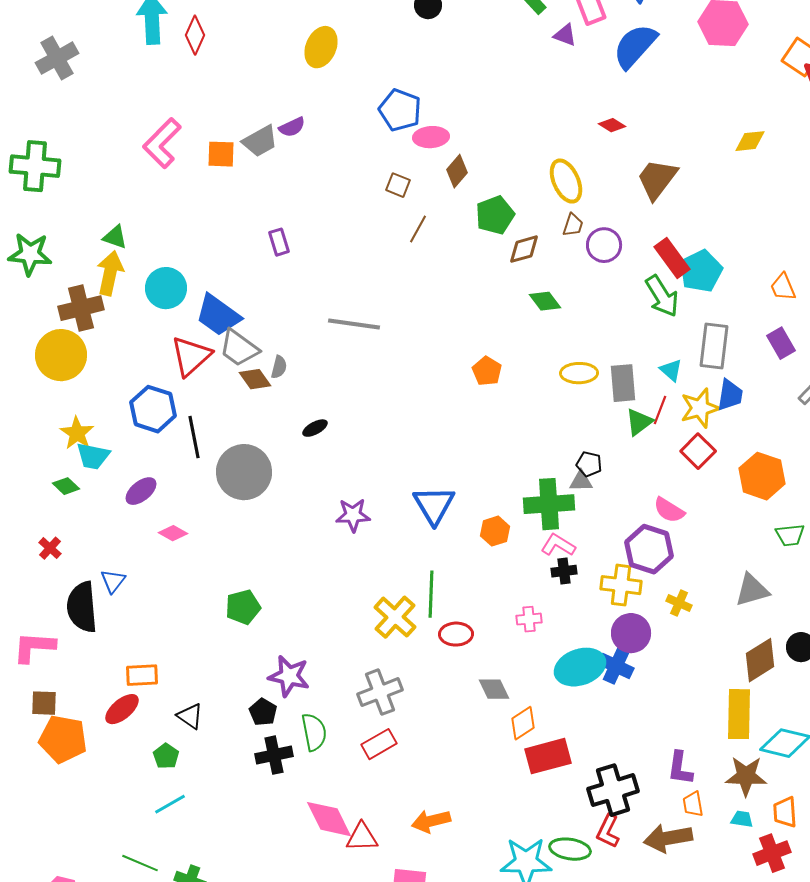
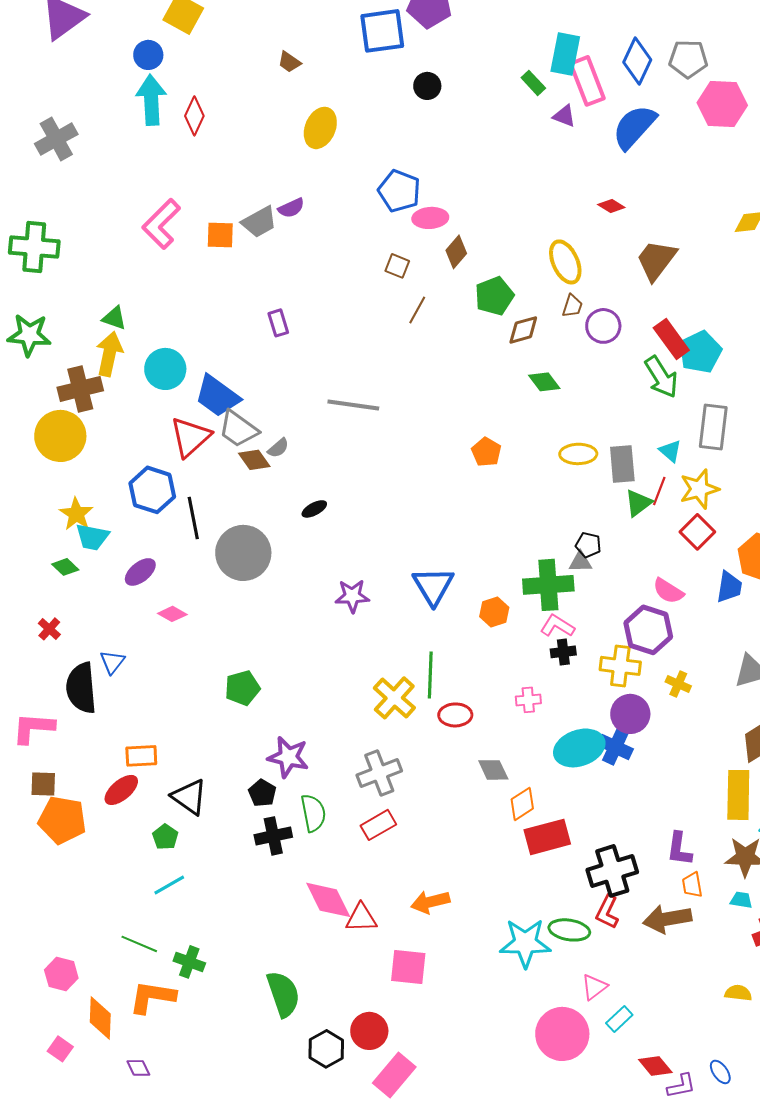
gray semicircle: (279, 367) -> (278, 448), turned 35
blue trapezoid: (730, 395) -> (729, 587), moved
black triangle: (190, 716) -> (189, 797), size x1.4

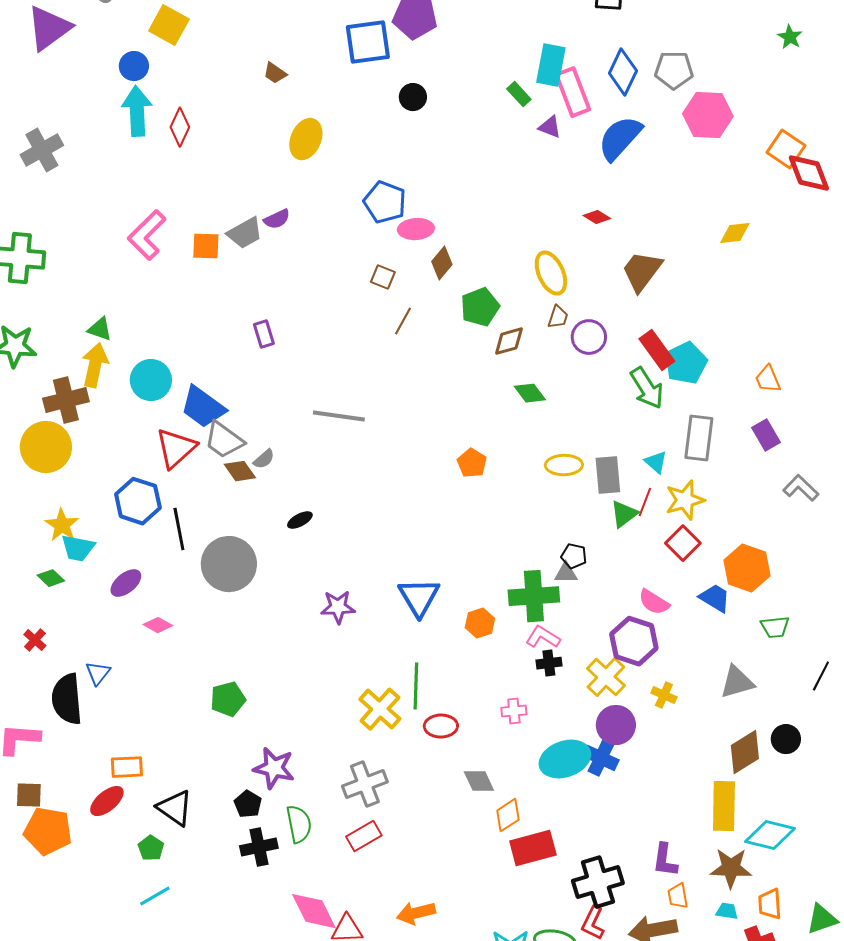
blue trapezoid: (729, 587) -> (715, 598), turned -68
yellow cross: (620, 666) -> (606, 677), turned 36

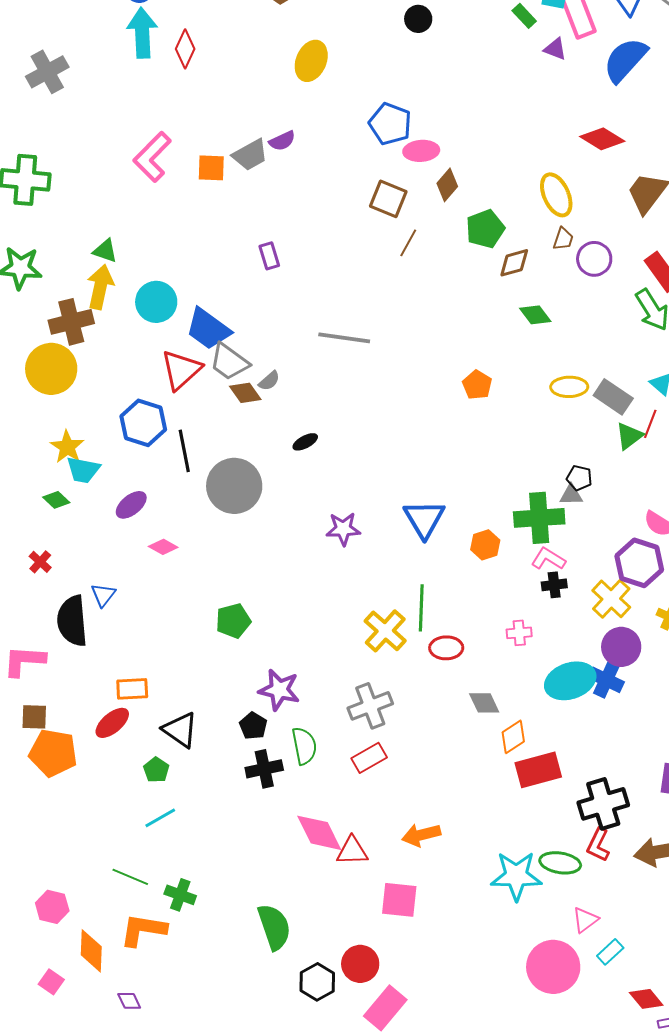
red diamond: (597, 217) -> (602, 139), size x1.6
brown square: (383, 277) -> (388, 199), size x1.5
gray rectangle: (608, 475) -> (613, 397), turned -51

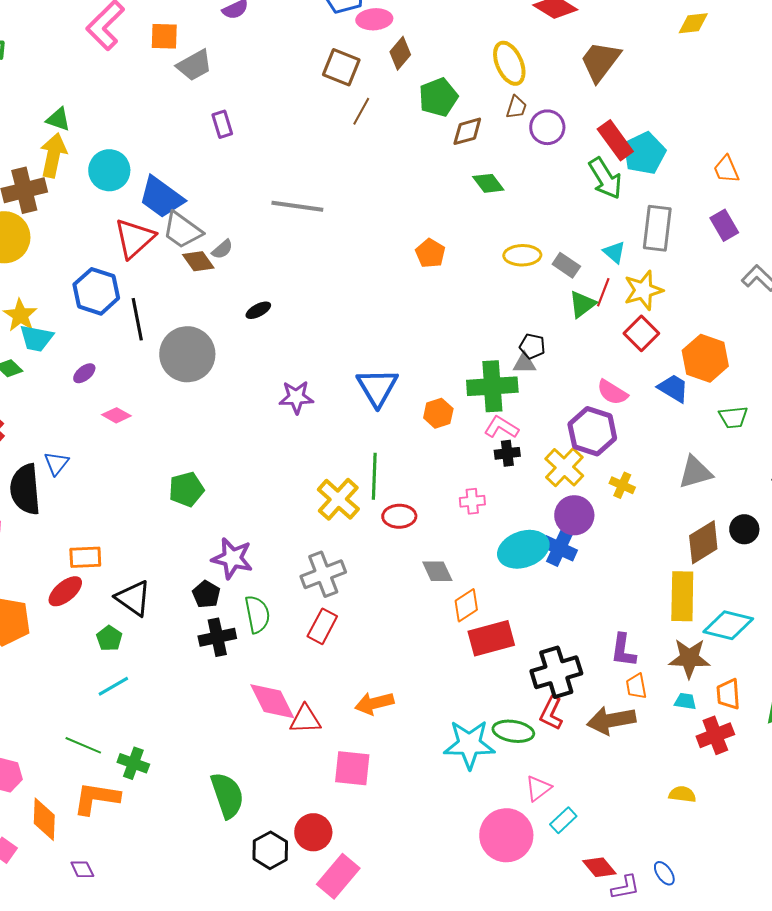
gray trapezoid: (250, 155) -> (194, 65), moved
gray rectangle: (613, 397) -> (566, 265), size x0.7
purple ellipse: (131, 505) -> (84, 373), size x0.7
red rectangle: (369, 758) -> (322, 626), turned -32

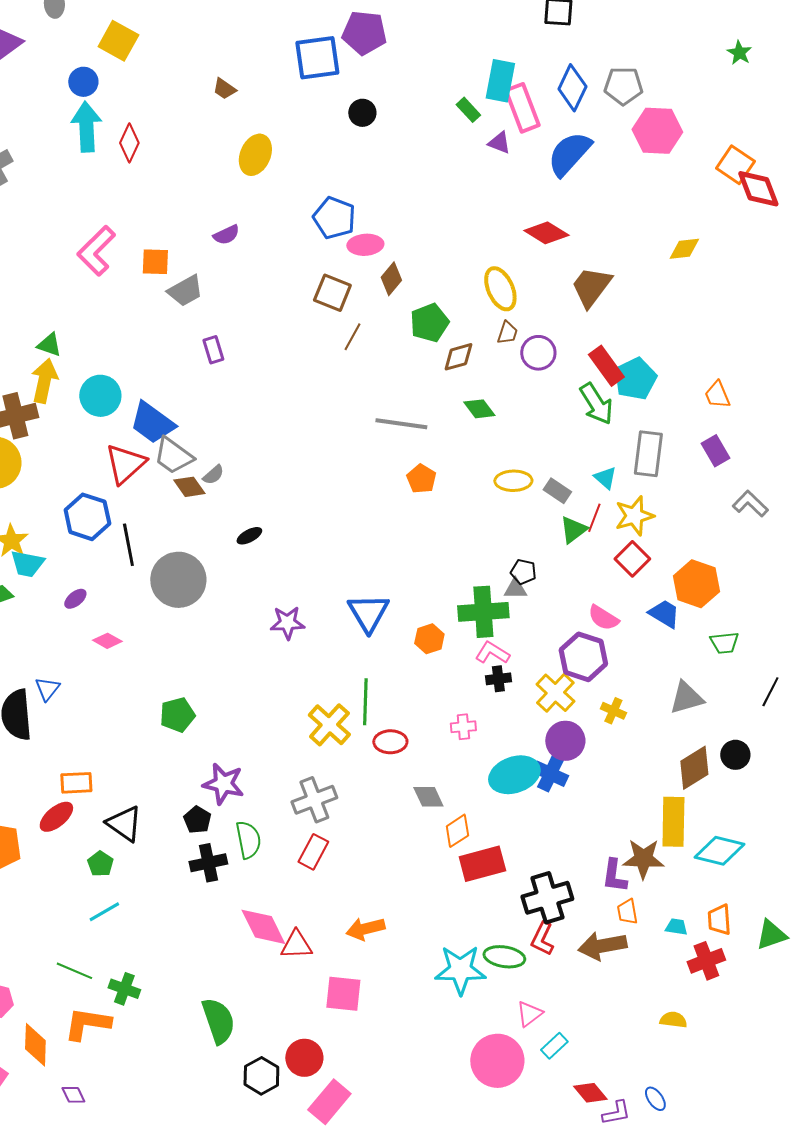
gray line: (297, 206) -> (401, 424), moved
brown star: (689, 658) -> (643, 859), moved

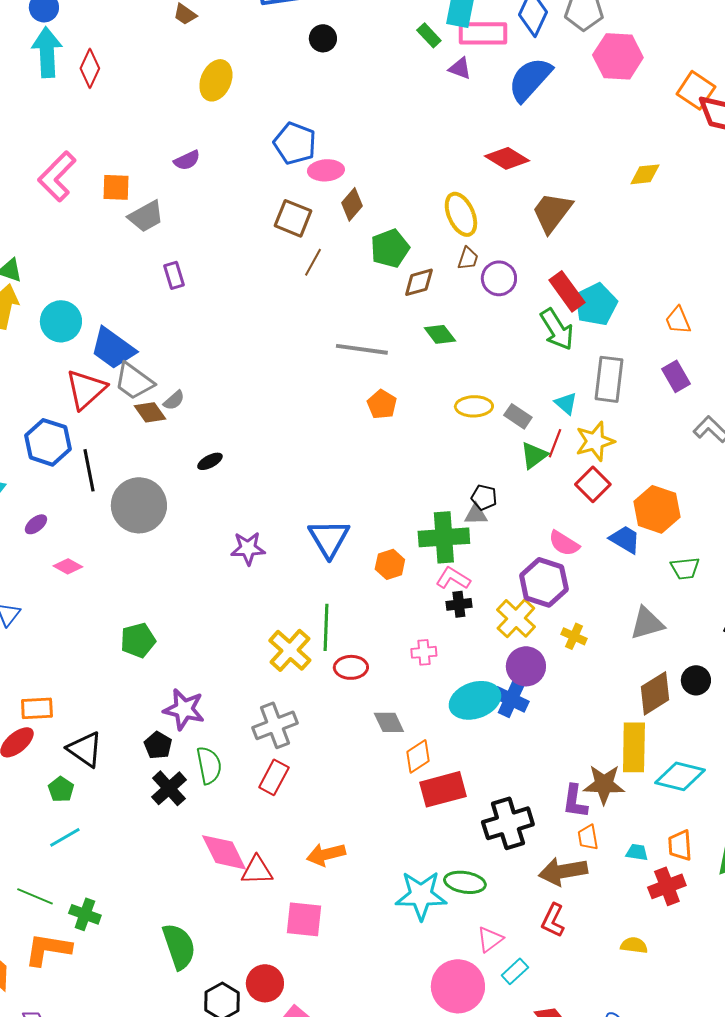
pink rectangle: (522, 108) -> (483, 33), turned -69
black cross: (208, 863) -> (169, 788), turned -30
red L-shape: (542, 939) -> (553, 920), moved

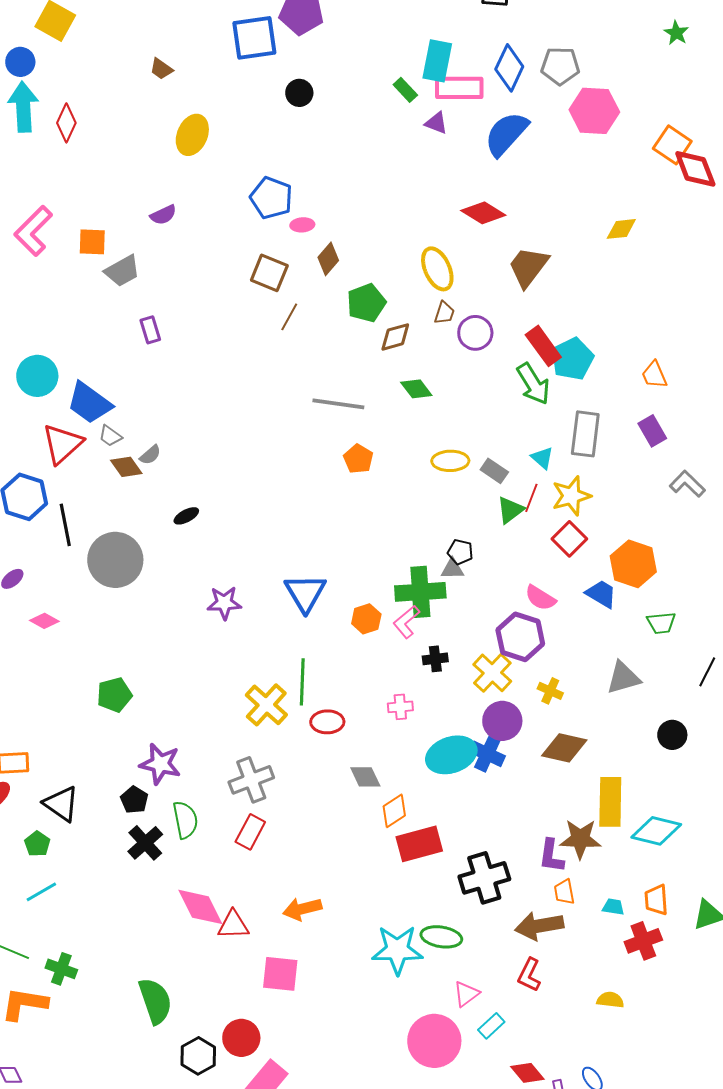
pink ellipse: (326, 170) -> (302, 225), size x0.7
gray trapezoid: (134, 381) -> (110, 436), size x0.6
pink L-shape: (453, 578) -> (406, 622), moved, turned -72
brown diamond: (655, 693) -> (564, 748), moved, turned 45

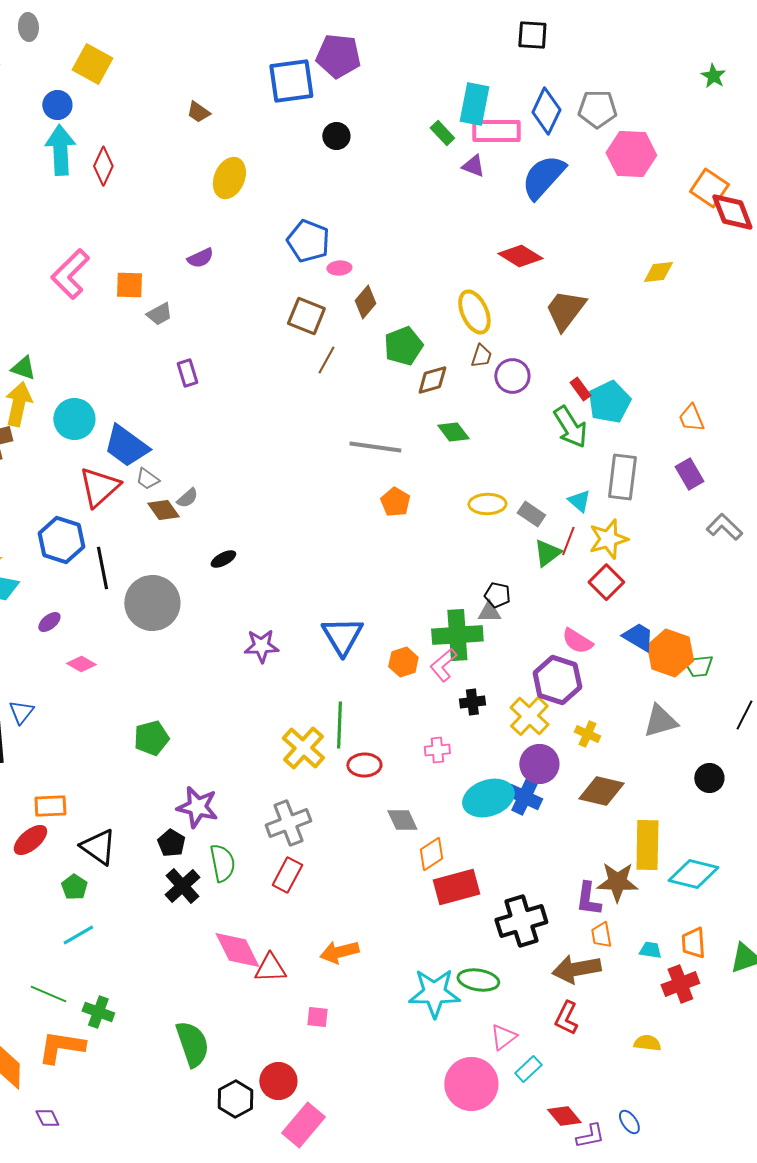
gray trapezoid: (122, 271) -> (159, 314), size x0.7
red rectangle: (543, 346) -> (580, 389), size x0.6
orange hexagon: (633, 564) -> (670, 653), moved
pink square: (280, 974) -> (317, 1017), size x0.6

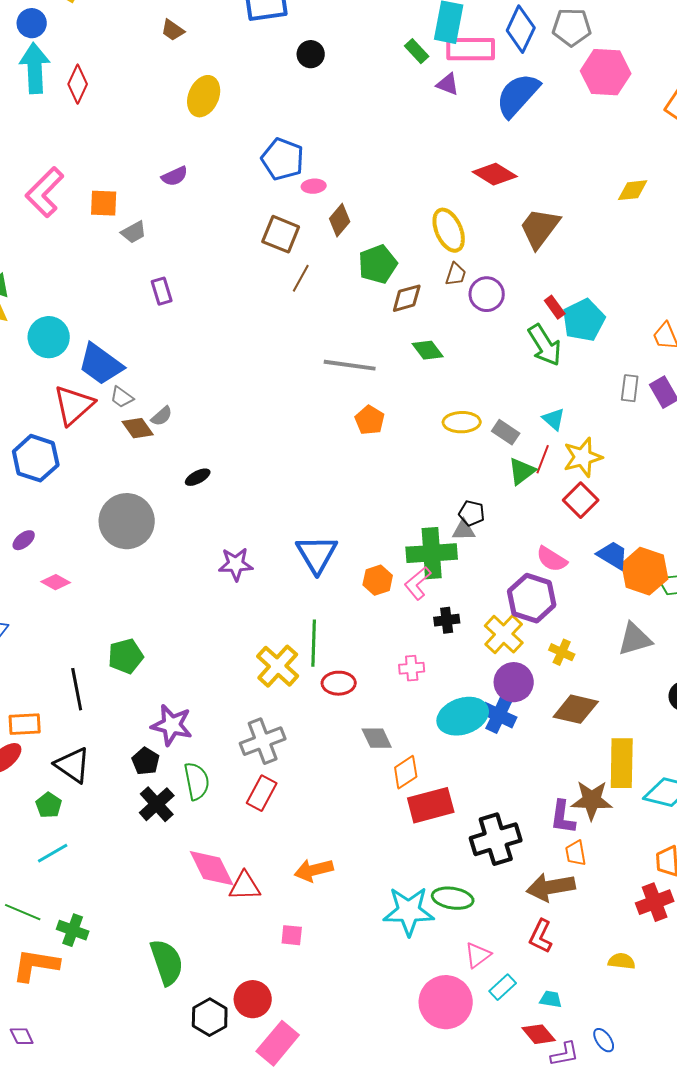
gray rectangle: (622, 477) -> (630, 388), moved, size x0.6
black line: (102, 568) -> (77, 689), moved
cyan trapezoid: (650, 950) -> (551, 999), moved

